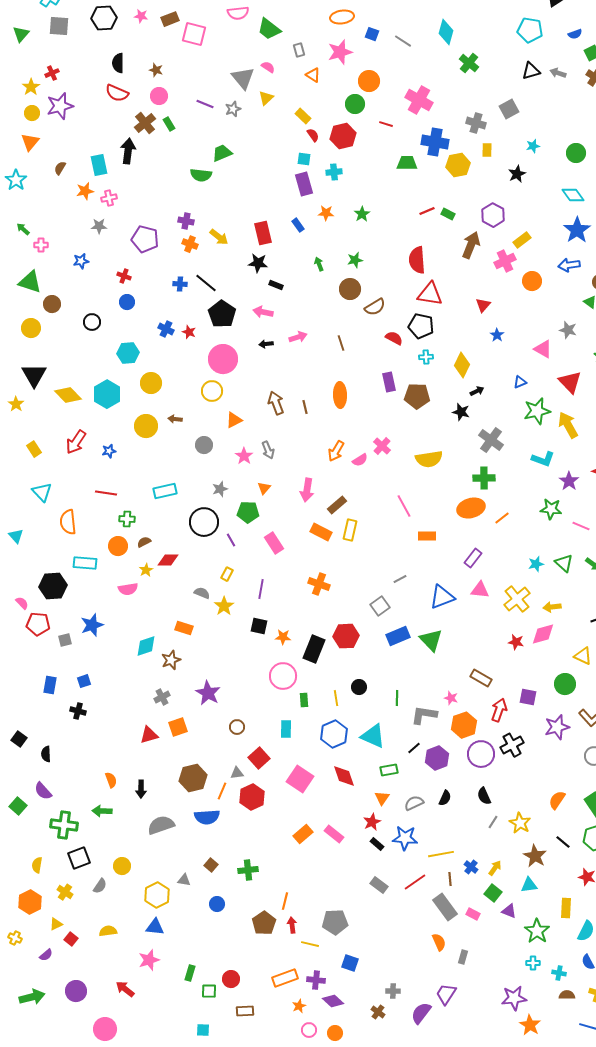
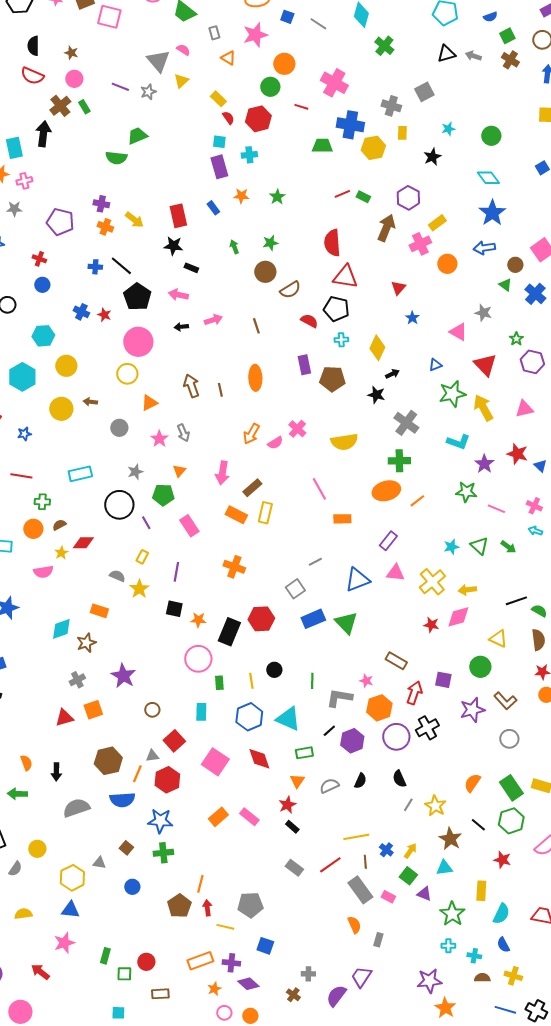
blue star: (405, 838) -> (160, 821), moved

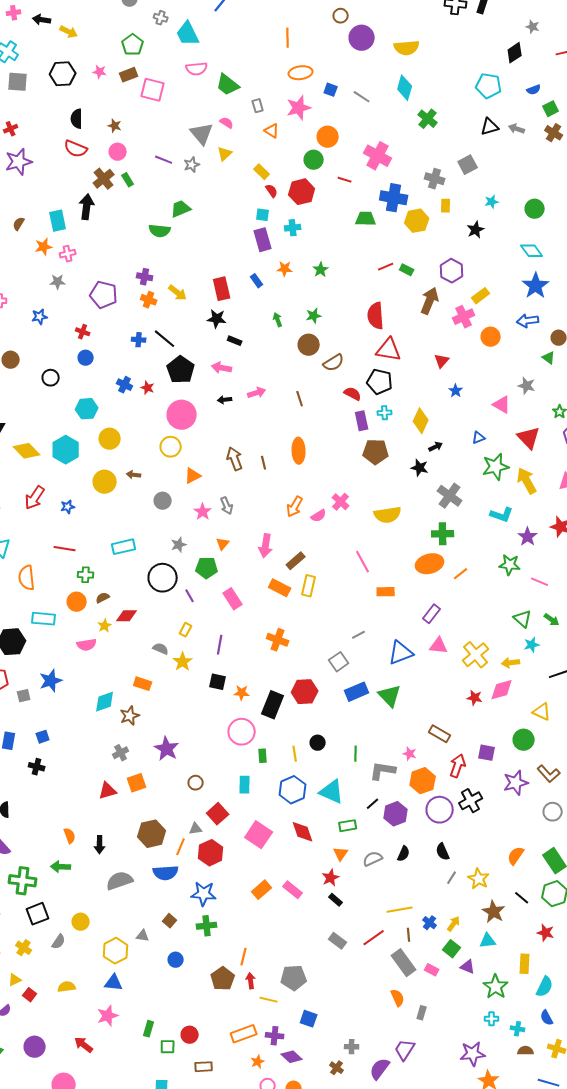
purple rectangle: (304, 365) -> (362, 421), moved
cyan star: (451, 547) -> (532, 645), moved

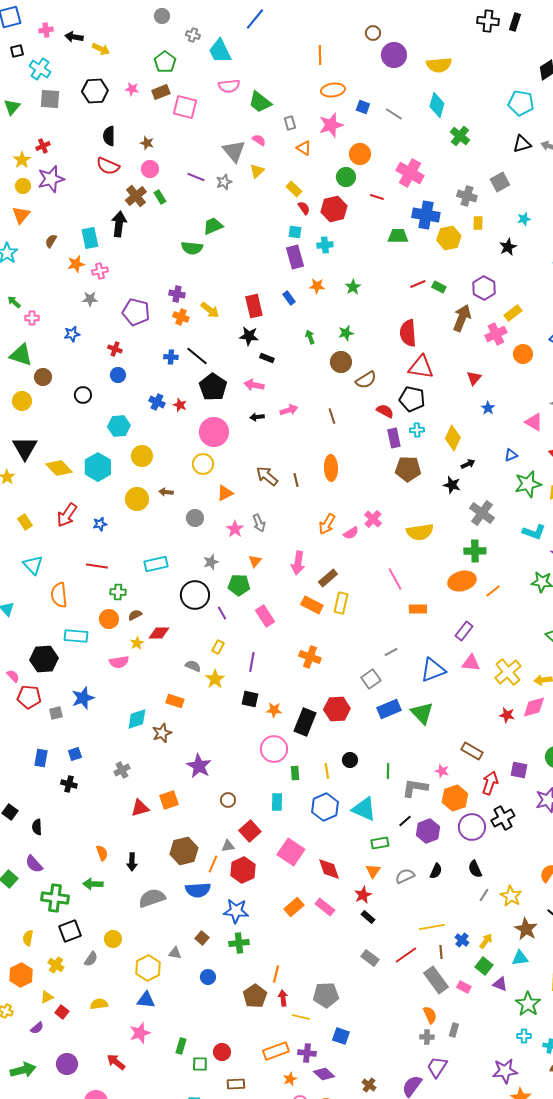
brown arrow: (235, 459) -> (267, 476), turned -30
gray cross: (121, 753) -> (122, 770), moved
red diamond: (303, 832) -> (329, 869), moved
gray cross: (352, 1047) -> (427, 1037), moved

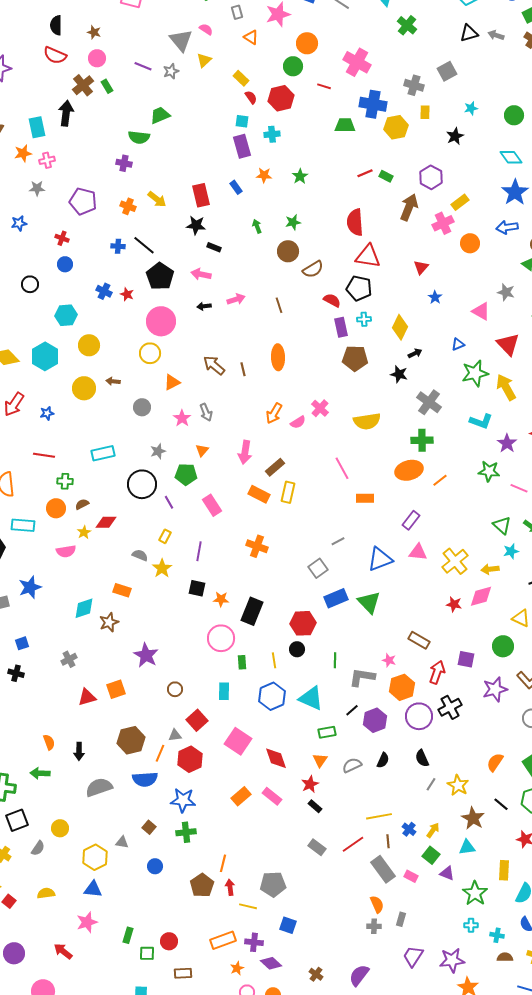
purple cross: (177, 294) -> (124, 163), moved
red hexagon: (337, 709) -> (303, 623), moved
purple trapezoid: (437, 1067) -> (413, 956), moved

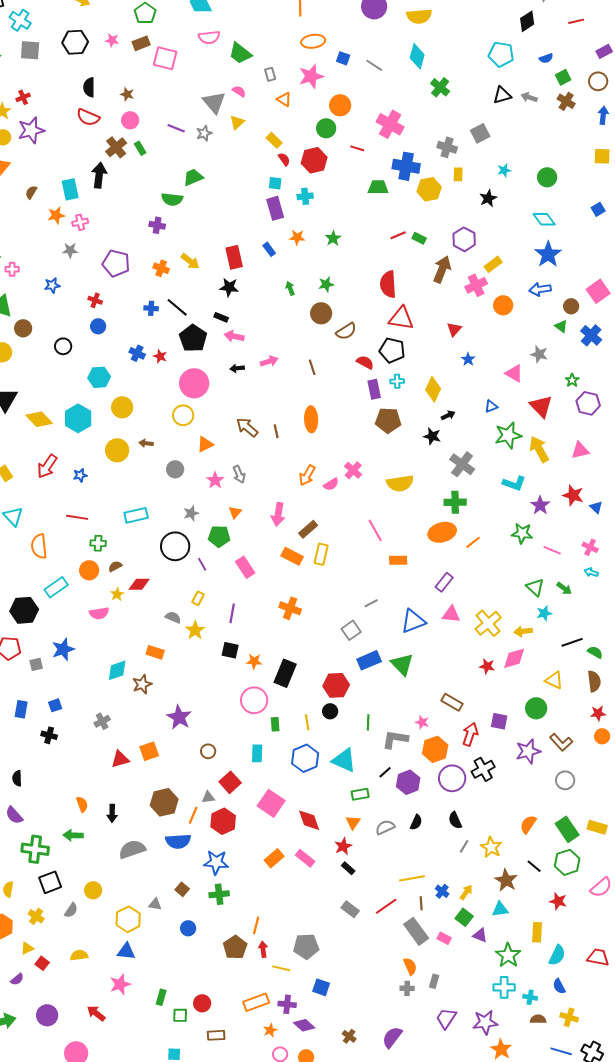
black rectangle: (214, 247) -> (221, 317), moved
cyan rectangle: (23, 525) -> (56, 587), turned -40
cyan cross: (471, 925) -> (504, 987), size x1.5

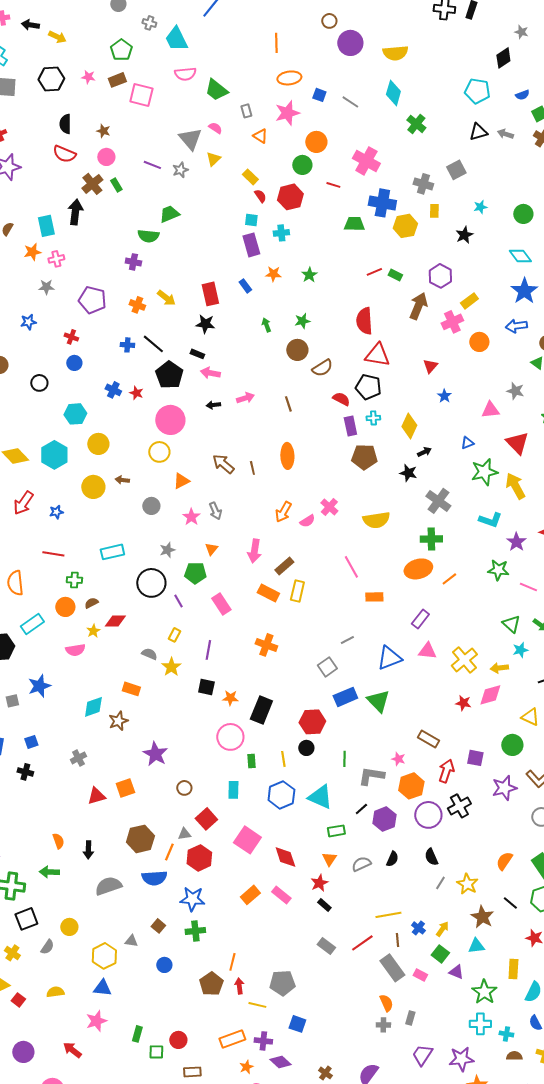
pink triangle: (514, 373) -> (490, 410), turned -36

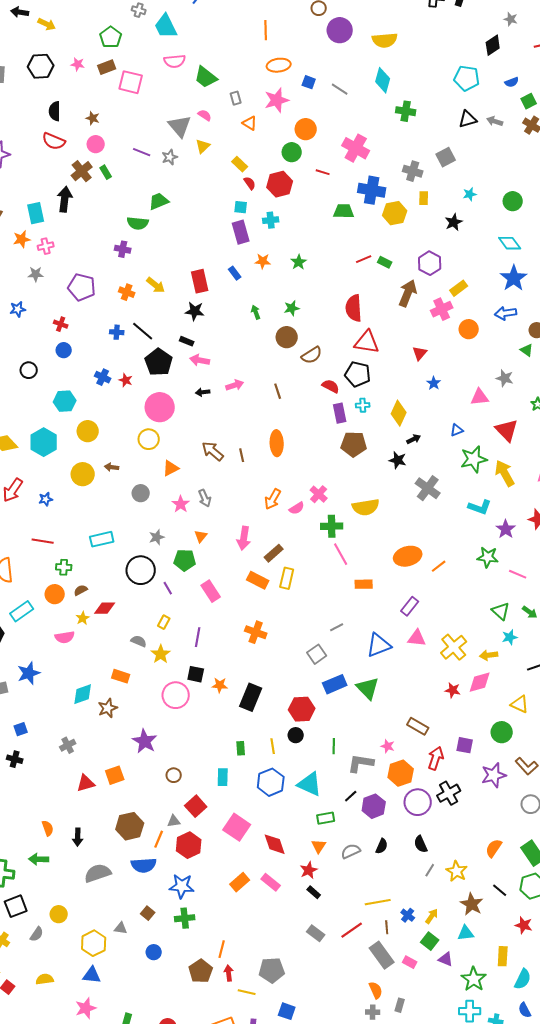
green cross: (416, 124) -> (406, 111), turned -30
green cross: (431, 539) -> (332, 526), moved
pink circle: (230, 737) -> (176, 695), moved

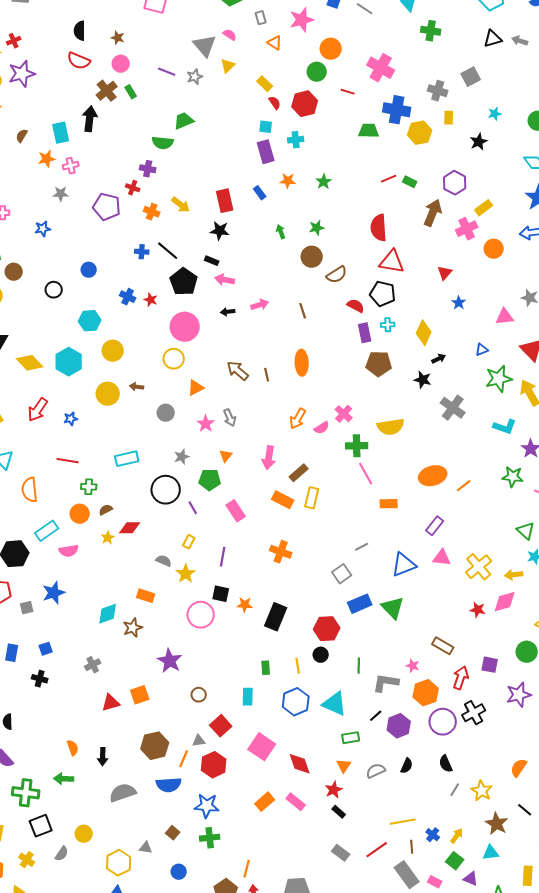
red cross: (61, 324) -> (133, 188), moved
pink semicircle: (65, 637) -> (69, 551), moved

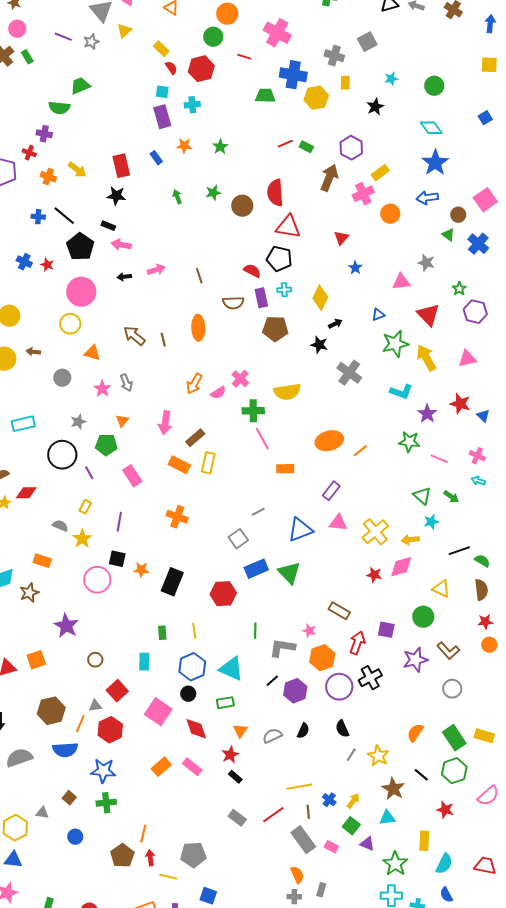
brown circle: (312, 257) -> (242, 206), moved
brown semicircle: (337, 275) -> (233, 303), moved, turned 30
orange triangle: (196, 388) -> (92, 353), turned 42
black circle: (321, 655) -> (188, 694), moved
green rectangle: (351, 738) -> (225, 703), moved

